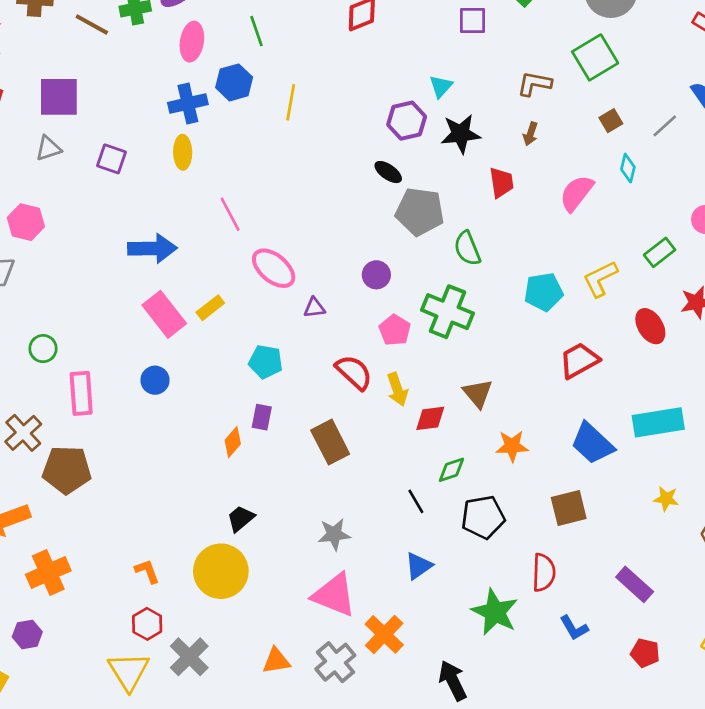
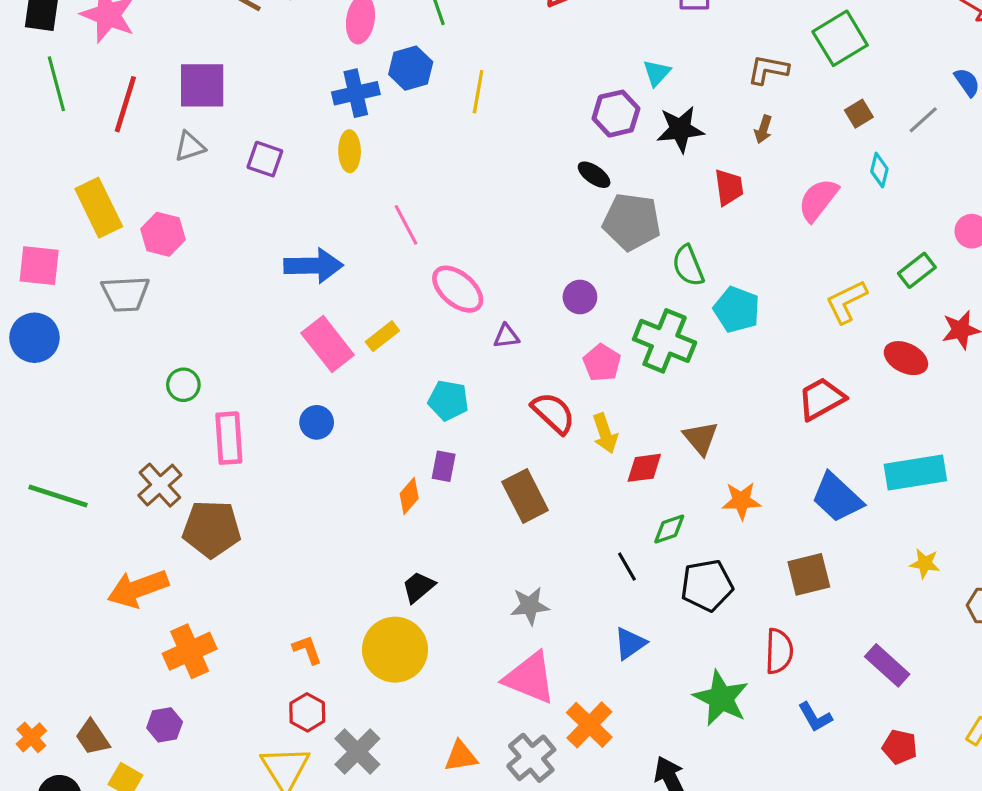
cyan pentagon: (544, 292) -> (737, 310), moved, turned 30
red ellipse: (650, 326) -> (906, 358), turned -32

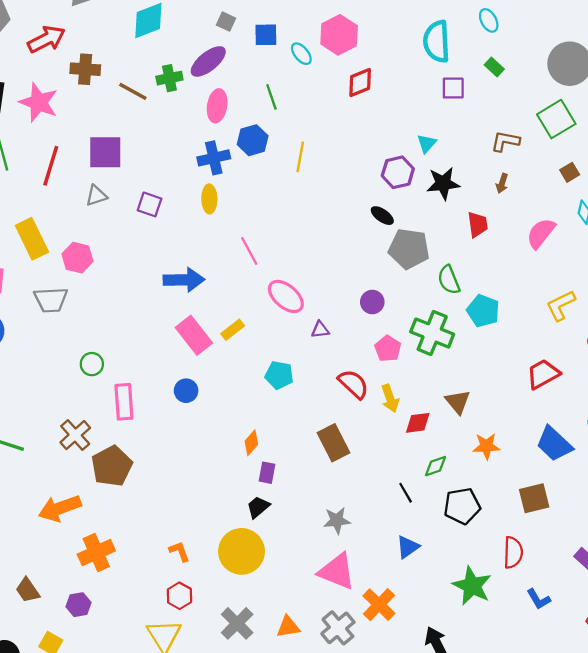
purple rectangle: (444, 466) -> (267, 473), moved
brown pentagon: (212, 529) -> (112, 466), turned -30
brown trapezoid: (92, 737) -> (28, 590), moved
gray cross: (357, 752) -> (237, 623), moved

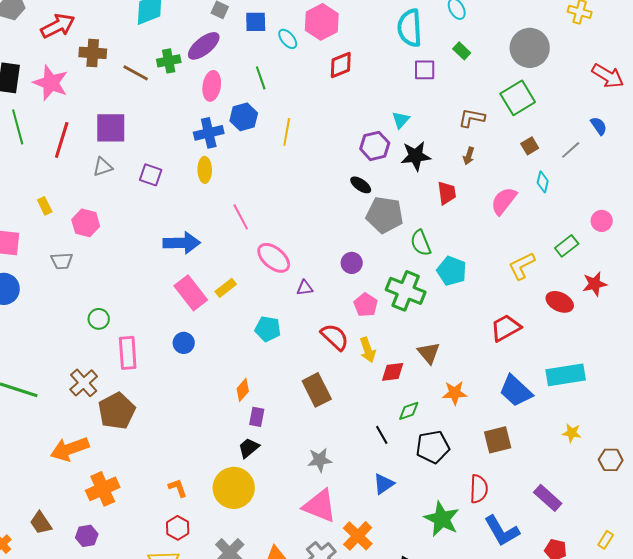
yellow rectangle: (32, 239) -> (45, 206), size x0.5
gray trapezoid: (51, 300) -> (62, 261), size x0.7
blue L-shape: (539, 599) -> (502, 531), size x1.6

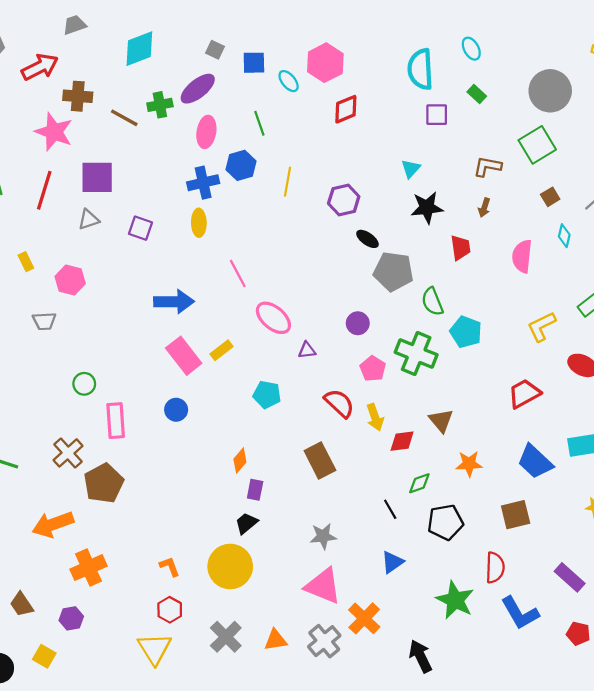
pink star: (51, 83) -> (54, 132), moved
purple hexagon: (375, 146) -> (344, 200), moved
pink semicircle: (504, 201) -> (522, 256), turned -32

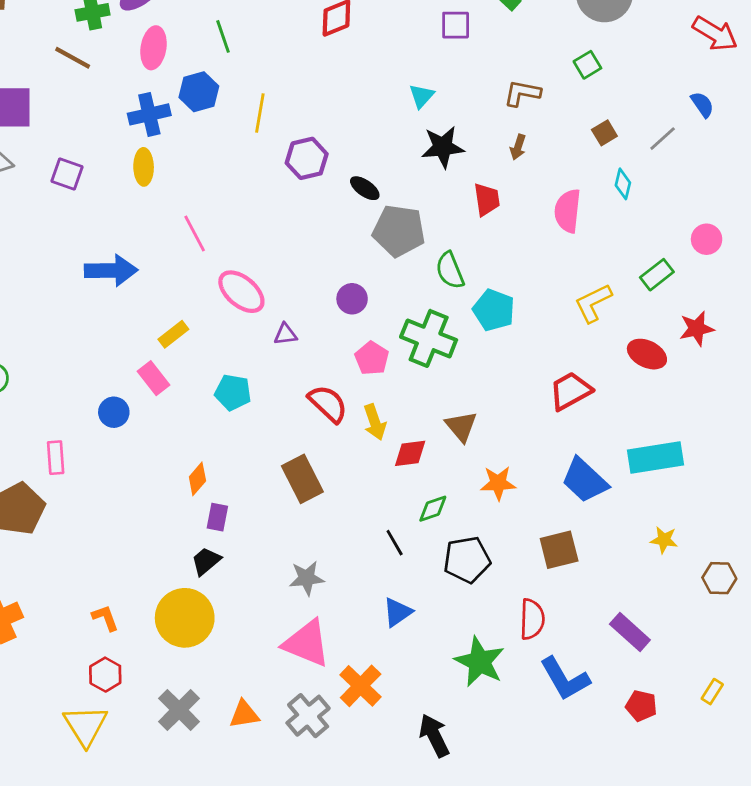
brown line: (124, 118) -> (73, 58), moved
green square: (537, 145) -> (587, 65), size x0.6
purple hexagon: (344, 200) -> (307, 158), moved
pink rectangle: (184, 356) -> (154, 378), moved, size x0.7
pink rectangle: (116, 421) -> (56, 458), moved, size x0.7

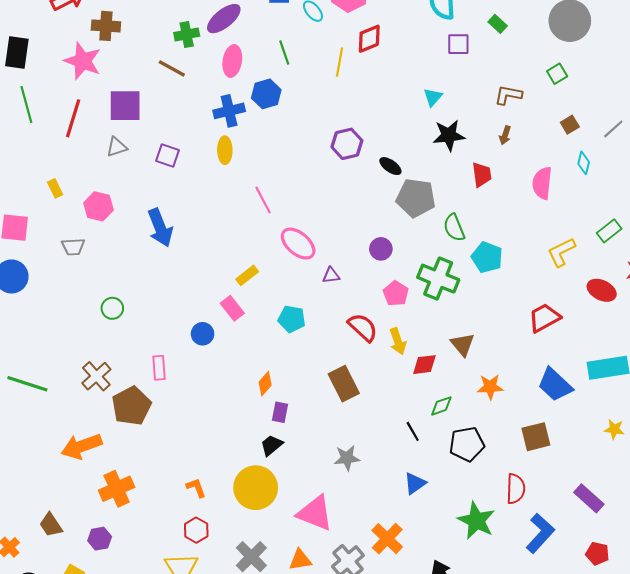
yellow line: (260, 113) -> (339, 62), moved
blue arrow: (111, 270) -> (160, 228), moved, turned 69
pink triangle: (307, 643) -> (315, 513), moved
blue L-shape: (565, 679) -> (540, 533), turned -108

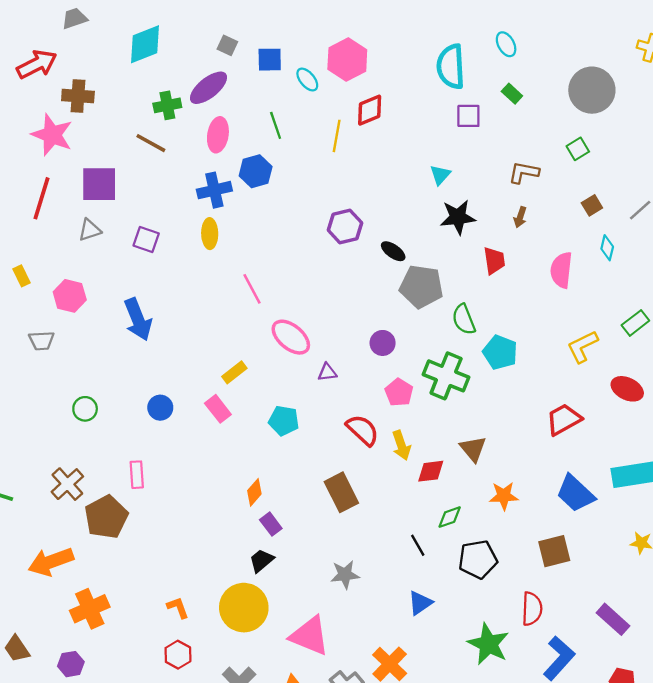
blue circle: (203, 334) -> (160, 408), moved
purple rectangle: (280, 412) -> (271, 524), turned -48

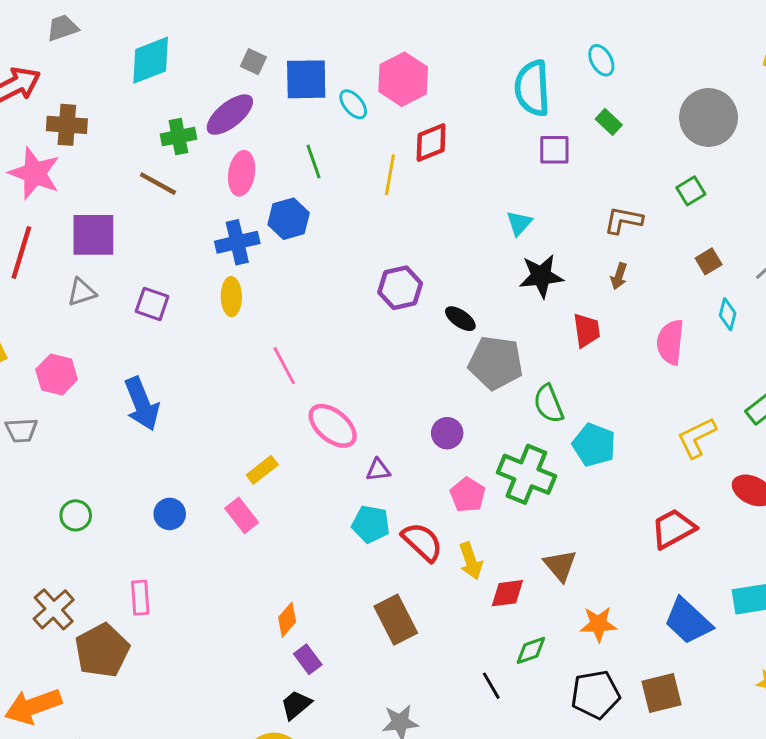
blue square: (270, 60) -> (306, 79), size x1.4
cyan pentagon: (284, 421) -> (371, 524), moved
black pentagon: (478, 559) -> (595, 695), moved

